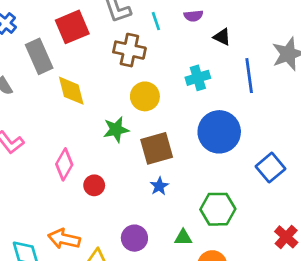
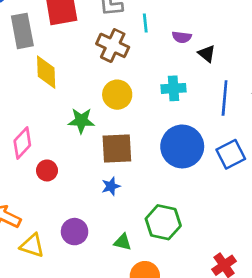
purple semicircle: (193, 16) -> (182, 37), moved
blue square: (270, 168) -> (231, 154), moved

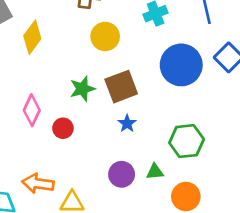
yellow diamond: (46, 72) -> (32, 37), turned 56
green star: (81, 121) -> (82, 89), moved
purple circle: (75, 232) -> (122, 174), moved

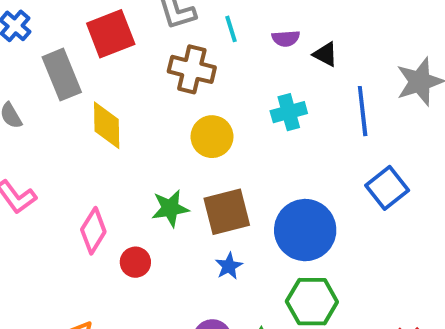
yellow diamond: (32, 37) -> (107, 125), turned -44
blue circle: (181, 65) -> (305, 230), moved

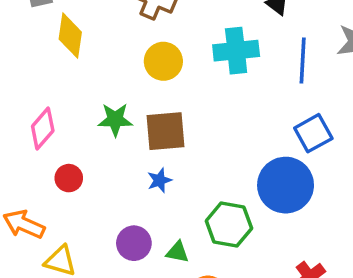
cyan cross: (289, 112) -> (236, 51), size x1.4
blue circle: (305, 230) -> (286, 185), moved
red circle: (135, 262) -> (69, 178), moved

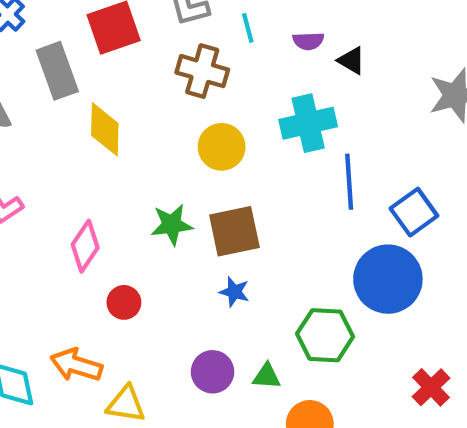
blue line: (303, 61) -> (349, 182), moved
blue star: (159, 180) -> (234, 292), turned -30

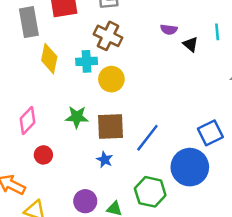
cyan line: (248, 28) -> (217, 32), moved
cyan cross: (308, 123) -> (87, 61), moved, size x0.7
blue line: (349, 182) -> (147, 138), moved, turned 32

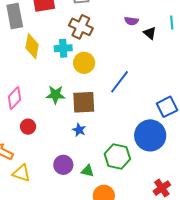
blue line: (147, 138) -> (119, 82), moved

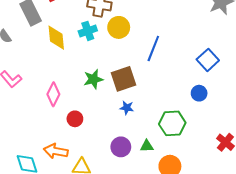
yellow circle: (84, 63) -> (119, 27), moved
blue circle: (150, 135) -> (199, 93), size x0.5

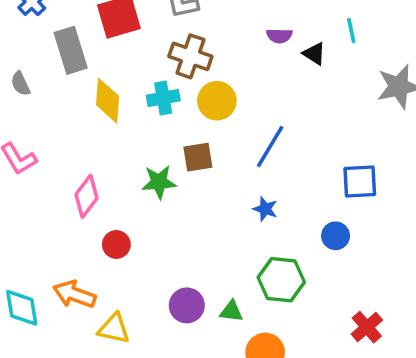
blue square: (208, 60) -> (360, 181), turned 30
brown square: (123, 79) -> (198, 157), moved, size x0.7
blue star: (127, 108) -> (265, 209), moved

